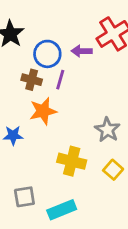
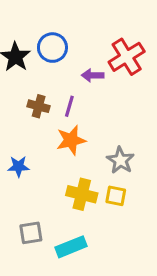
blue circle: (47, 54) -> (52, 48), moved
orange star: (43, 111) -> (71, 140), moved
yellow square: (113, 170) -> (116, 196), moved, turned -30

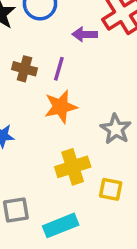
yellow cross: (82, 194) -> (73, 167), turned -32
yellow square: (116, 196) -> (111, 189), moved

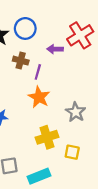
brown cross: (24, 69) -> (21, 61), moved
orange star: (61, 107) -> (39, 97), turned -30

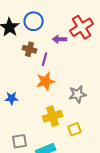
orange star: (39, 97) -> (46, 81), turned 30
gray star: (76, 112) -> (78, 94), turned 30
yellow square: (72, 152) -> (75, 129), turned -32

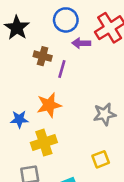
blue circle: (34, 21) -> (66, 20), moved
orange star: (46, 81) -> (49, 105), moved
yellow cross: (53, 116) -> (44, 143), moved

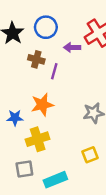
blue circle: (66, 20) -> (46, 27), moved

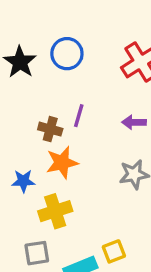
purple arrow: (72, 47) -> (134, 122), moved
brown cross: (36, 59) -> (50, 129), moved
yellow square: (90, 155) -> (114, 251), moved

